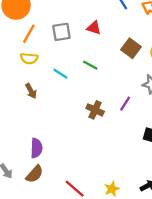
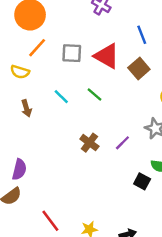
red triangle: (94, 28) -> (107, 56), size x1.6
brown square: (131, 48) -> (139, 68), moved
yellow semicircle: (29, 58) -> (20, 72), moved

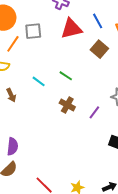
gray square: (72, 53) -> (33, 31), moved
red triangle: (107, 56) -> (71, 29), moved, turned -35
brown cross: (89, 143) -> (67, 105), moved

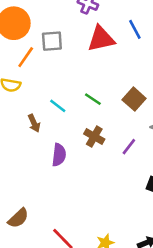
brown square: (99, 49) -> (134, 99), moved
brown arrow: (11, 95) -> (34, 123), moved
purple semicircle: (13, 146) -> (59, 155), moved

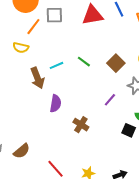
cyan line: (58, 106) -> (56, 65), turned -64
brown arrow: (34, 123) -> (37, 78), size x1.5
brown cross: (94, 137) -> (81, 125), moved

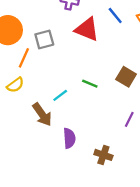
red triangle: (93, 15) -> (87, 29), turned 45
yellow semicircle: (21, 48) -> (15, 85), turned -35

